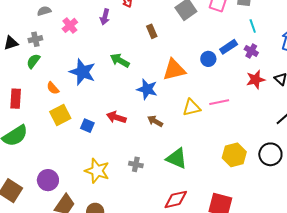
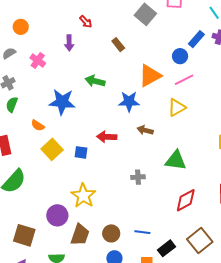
pink line: (219, 102) -> (184, 80), moved
yellow star: (97, 171) -> (83, 196), moved, turned 30

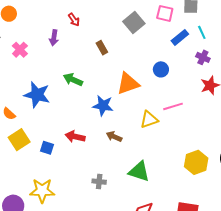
blue rectangle: (196, 39) -> (180, 37), moved
pink line: (184, 80) -> (173, 106), moved
yellow star: (83, 196) -> (42, 191), turned 30

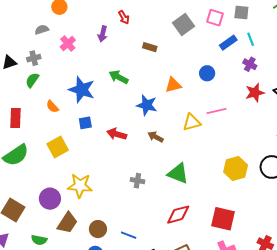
brown rectangle: (102, 48) -> (150, 47), turned -48
orange triangle: (128, 84) -> (173, 85), size x0.7
yellow square: (19, 140) -> (58, 147), moved
blue square: (47, 148) -> (85, 123), moved, turned -32

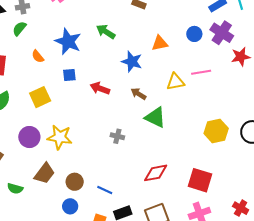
purple cross: (250, 64) -> (222, 33), moved, size x1.6
green triangle: (178, 173) -> (155, 117), moved
purple circle: (50, 199) -> (29, 137), moved

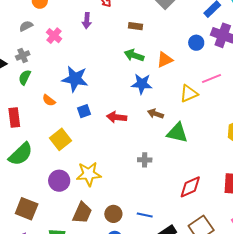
green arrow: (106, 32) -> (134, 55), moved

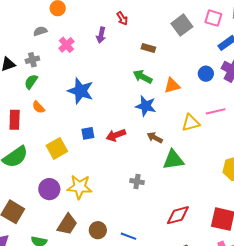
orange semicircle: (49, 100) -> (38, 107), moved
blue square: (84, 111) -> (88, 133), moved
red arrow: (117, 117) -> (116, 135), turned -36
green triangle: (177, 133) -> (173, 160), turned -30

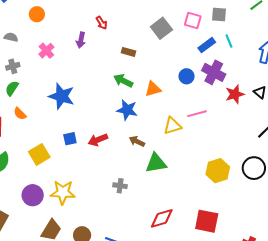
gray semicircle: (40, 31) -> (11, 37), moved, turned 32

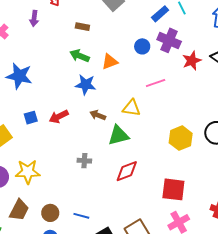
yellow triangle: (173, 126) -> (131, 108), moved, turned 30
red diamond: (162, 218) -> (127, 171), moved

